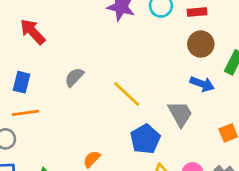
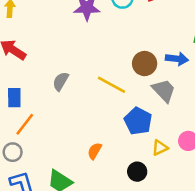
brown circle: (201, 44) -> (145, 64), moved
orange line: (25, 113) -> (25, 124), turned -30

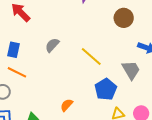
brown circle: (145, 64) -> (124, 18), moved
orange line: (25, 124) -> (17, 72), turned 66

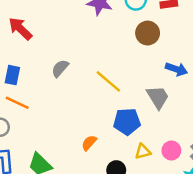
blue pentagon: (106, 89) -> (127, 122), turned 30
orange semicircle: (67, 105) -> (89, 143), moved

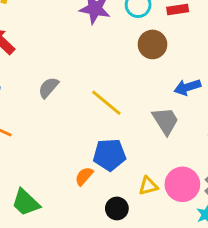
blue arrow: (176, 69) -> (187, 87), turned 145
blue pentagon: (127, 122) -> (109, 155), moved
pink circle: (171, 151) -> (182, 184), size x1.5

